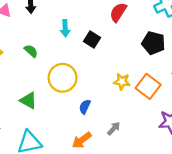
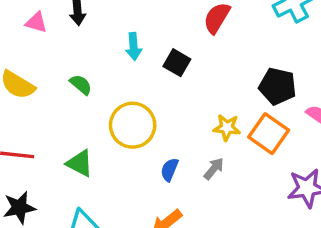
black pentagon: (153, 43) -> (278, 86), moved
gray arrow: (114, 128) -> (214, 169), moved

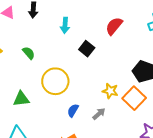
cyan arrow: (134, 46) -> (65, 25), moved
green triangle: (80, 163) -> (21, 99), turned -42

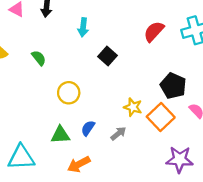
red semicircle: (114, 26) -> (154, 31), moved
yellow circle: (55, 81) -> (69, 93), size x0.7
green triangle: (21, 99) -> (60, 135), moved

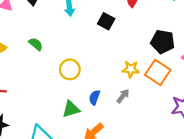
black square: (107, 56) -> (106, 21), moved

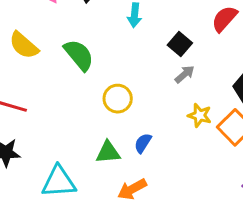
green semicircle: (36, 44) -> (79, 55), size x1.6
gray arrow: (123, 96) -> (185, 74), moved

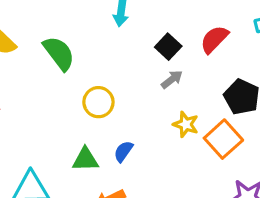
red semicircle: (224, 19) -> (214, 39), moved

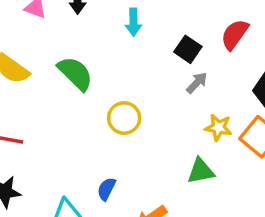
blue semicircle: (123, 151) -> (106, 189), moved
green triangle: (85, 159) -> (201, 171), moved

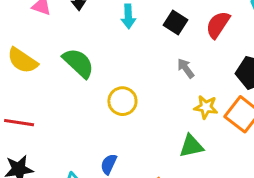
black square: (188, 49) -> (176, 23), moved
gray arrow: (197, 83) -> (186, 68), turned -78

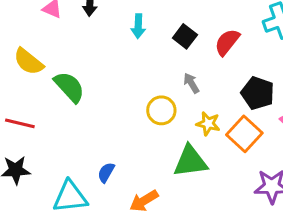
green semicircle: (78, 63) -> (69, 87), moved
yellow circle: (122, 101) -> (161, 110), moved
green triangle: (191, 146) -> (190, 161), size x1.4

